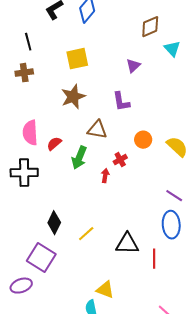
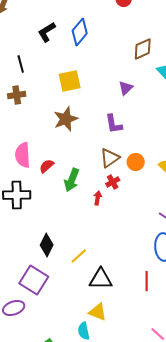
brown triangle: (97, 130) -> (110, 158), moved, turned -45
black triangle: (127, 244) -> (101, 279), moved

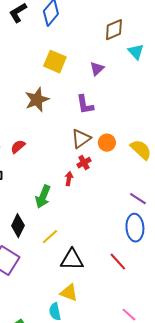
yellow square: (70, 81) -> (55, 62), moved, turned 35
green arrow: (72, 180) -> (43, 197), moved
red line: (147, 281) -> (118, 262), turned -42

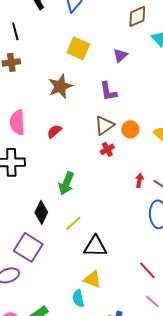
red semicircle: (18, 147) -> (54, 131), moved
red arrow: (69, 179) -> (139, 180), moved
red line: (118, 262) -> (147, 270), moved

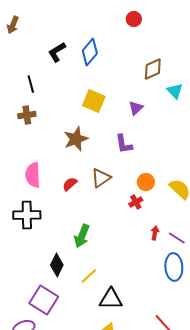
brown triangle: (104, 125) -> (101, 178), moved
red cross: (107, 149) -> (136, 202), moved

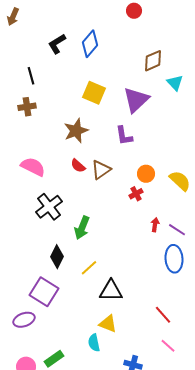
purple triangle: (136, 108) -> (136, 100), size x1.8
pink semicircle: (33, 175) -> (33, 167), turned 120
red semicircle: (70, 184) -> (78, 166), moved, turned -98
black cross: (27, 215) -> (49, 207), moved, turned -36

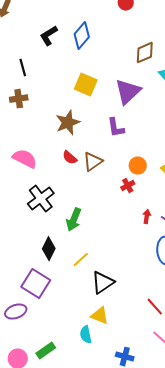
black triangle: (111, 291) -> (103, 283), turned -35

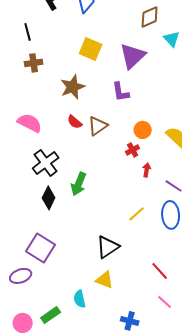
brown cross: (19, 99) -> (34, 63), moved
red arrow: (147, 217) -> (147, 170), moved
black diamond: (49, 249) -> (49, 198), moved
yellow line: (81, 260) -> (137, 214), moved
cyan semicircle: (86, 335) -> (80, 299), moved

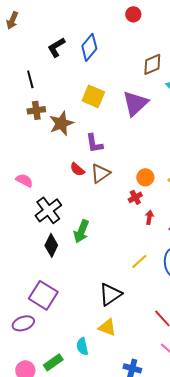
brown star: (73, 87) -> (61, 123), moved
purple L-shape: (121, 92) -> (94, 143), moved
pink semicircle: (30, 123) -> (24, 180), moved, size x0.7

